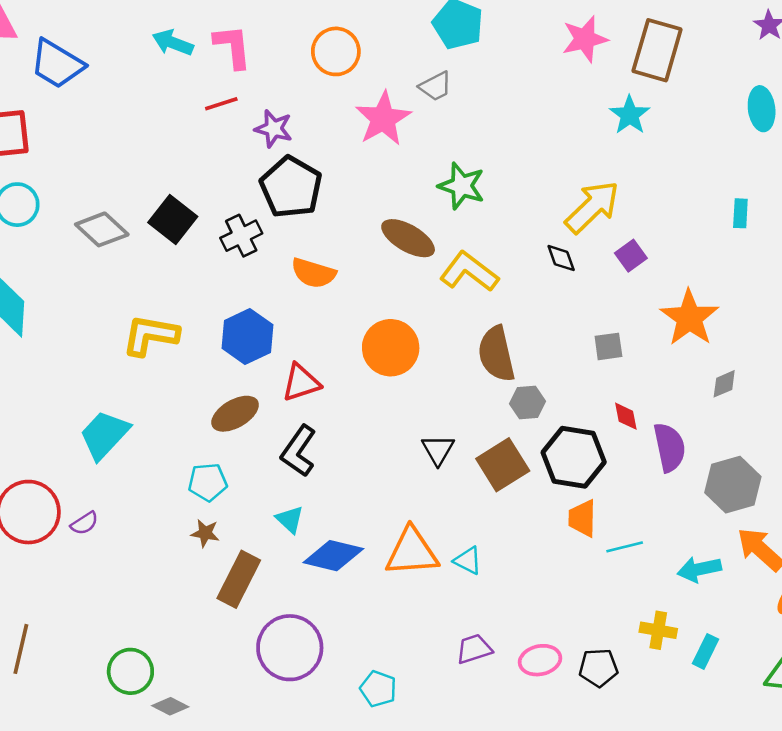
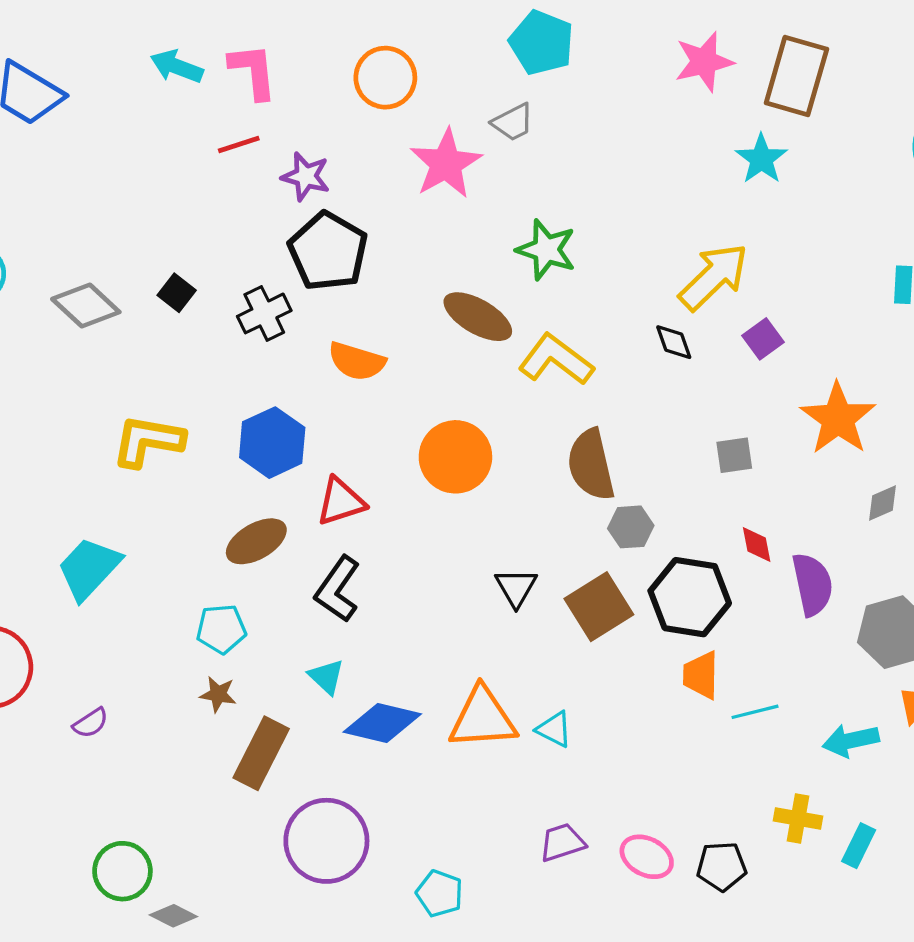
black square: (173, 219) -> (177, 293), size x0.6
purple semicircle: (84, 523) -> (91, 723), moved
pink ellipse: (540, 660) -> (647, 857), turned 39

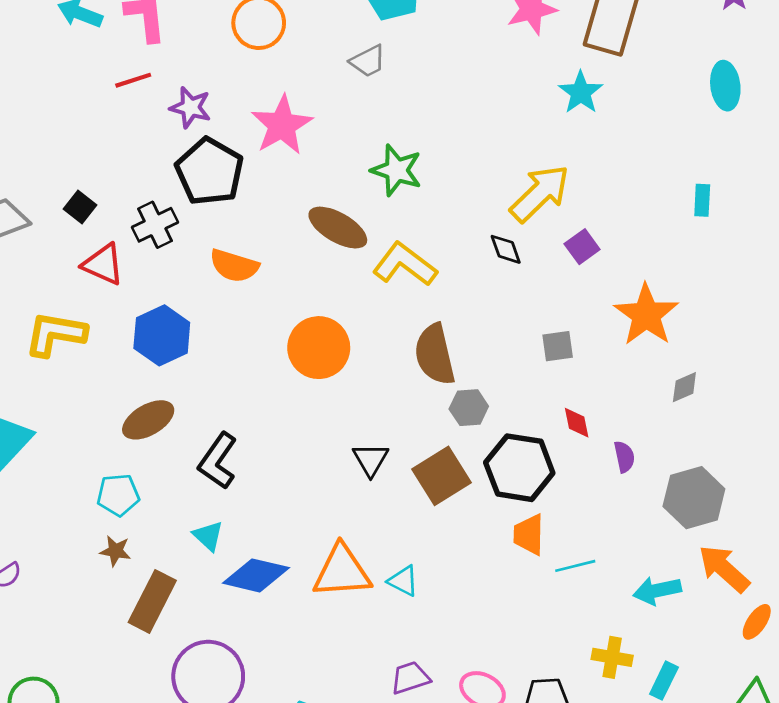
pink star: (446, 164) -> (282, 125), moved
red triangle: (341, 501) -> (103, 264), moved, turned 42
purple semicircle: (812, 584) -> (624, 457), size x0.6

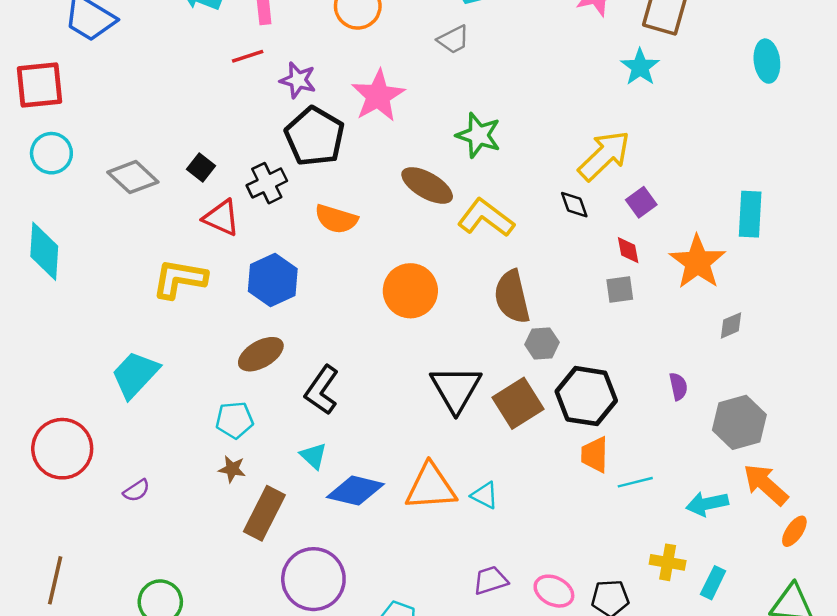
cyan rectangle: (702, 200) -> (750, 214), moved, size x1.6
red diamond: (577, 423) -> (628, 250), moved
black triangle: (371, 459) -> (456, 389), size x1.6

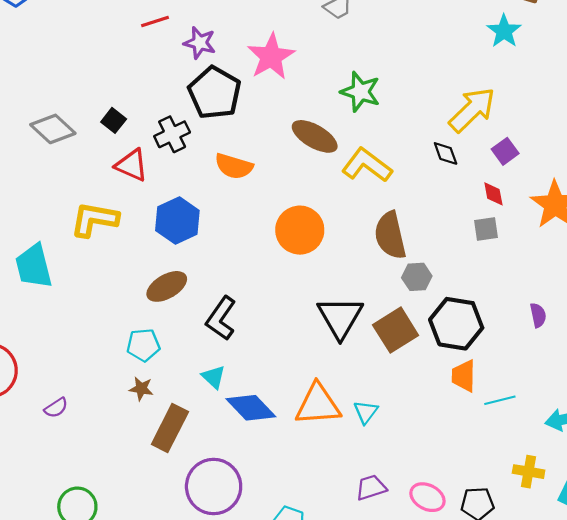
cyan trapezoid: (135, 375) -> (34, 266), moved, turned -57
blue diamond: (355, 491) -> (251, 408), turned 33
cyan triangle: (485, 495) -> (366, 412), turned 40

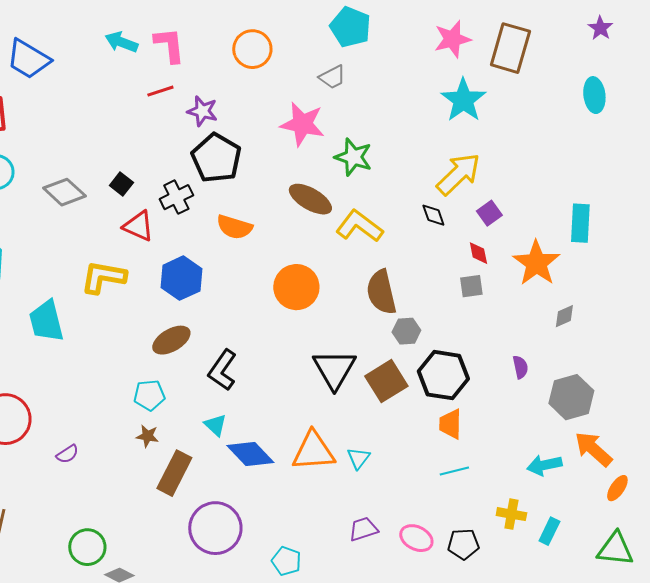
cyan star: (504, 31) -> (463, 100), moved, size x1.4
pink star: (271, 57) -> (302, 124), moved, turned -30
cyan line: (500, 400) -> (454, 471), moved

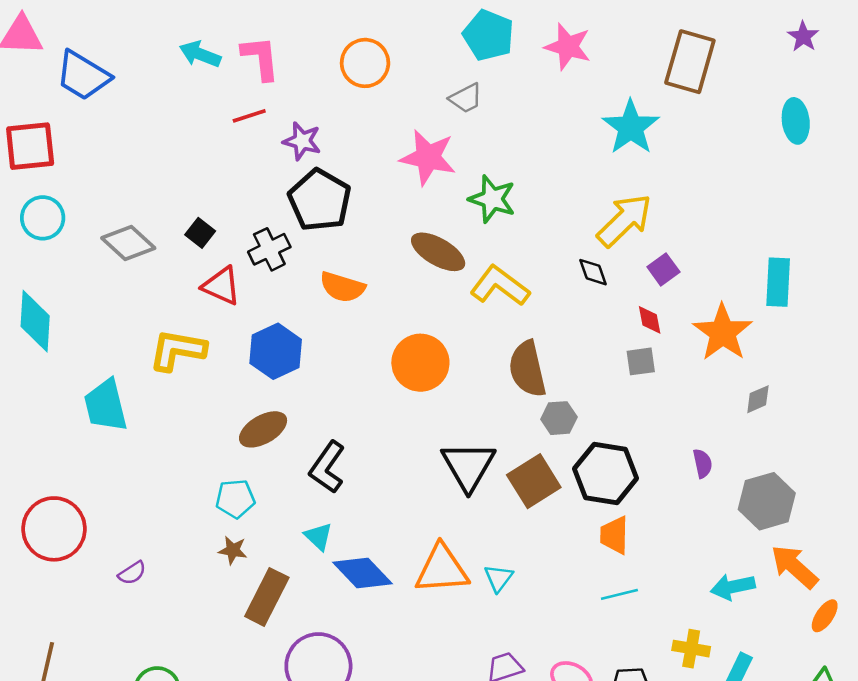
pink star: (452, 39) -> (568, 47), moved, turned 30

